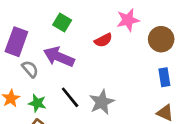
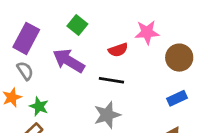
gray semicircle: (30, 69) -> (25, 71), moved
blue rectangle: (164, 77) -> (177, 98), turned 66
black line: (70, 97) -> (111, 80), moved, turned -50

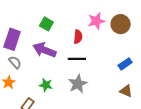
red semicircle: (118, 50) -> (78, 37), turned -56
brown circle: (179, 58) -> (121, 24), moved
green star: (39, 106) -> (46, 85), moved

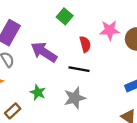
green square: (46, 24) -> (65, 16), moved
red semicircle: (78, 37) -> (85, 44), turned -32

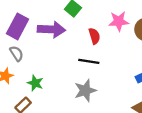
purple arrow: (44, 52) -> (51, 29), moved, turned 152
green star: (38, 92) -> (35, 83), moved

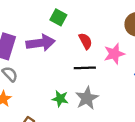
pink star: (119, 21) -> (114, 54), moved
green star: (35, 83) -> (60, 99), moved

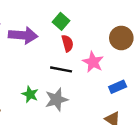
green square: (58, 17) -> (61, 21), moved
pink star: (114, 54) -> (93, 62), turned 30

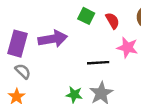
red semicircle: (67, 43) -> (112, 21), moved

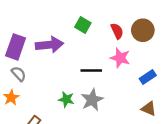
red semicircle: (112, 21) -> (117, 31), moved

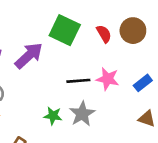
green square: (83, 25) -> (65, 30), size x1.6
purple arrow: (49, 45) -> (29, 56), turned -32
pink star: (120, 58) -> (108, 79), moved

